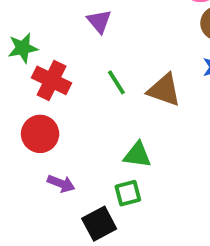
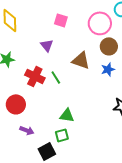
red cross: (52, 80) -> (35, 76), moved
brown triangle: (164, 90) -> (81, 60), moved

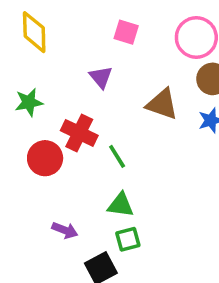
green line: (56, 77) -> (117, 156), moved
red circle: (16, 104) -> (45, 158), moved
green triangle: (67, 115) -> (121, 205), moved

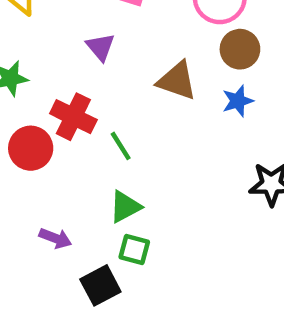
green triangle: (121, 205) -> (125, 207), turned -36
green square: (128, 239) -> (134, 249), turned 30

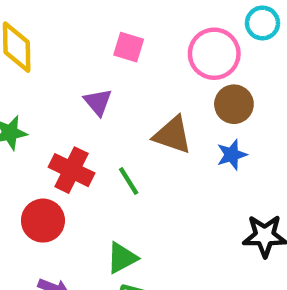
green line: (121, 146) -> (129, 181), moved
red circle: (31, 148) -> (43, 221), moved

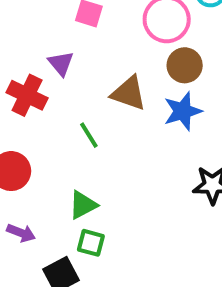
blue star: (232, 155) -> (183, 111), size x1.4
red cross: (72, 170) -> (27, 95), moved

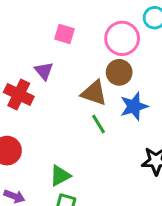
brown circle: (185, 65) -> (119, 72), moved
green line: (89, 135) -> (98, 124), moved

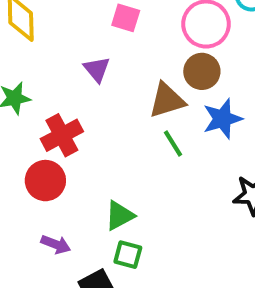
brown triangle: (94, 93) -> (167, 100), turned -36
red cross: (19, 94) -> (62, 135), moved, turned 36

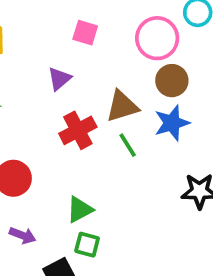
purple triangle: (97, 69) -> (59, 79), turned 30
brown circle: (202, 71) -> (172, 81), moved
red cross: (62, 135) -> (78, 130), moved

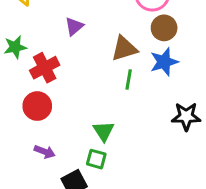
red cross: (78, 130) -> (45, 68), moved
green line: (128, 145) -> (129, 79), turned 42
green triangle: (80, 210) -> (104, 131), moved, turned -35

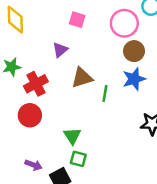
brown triangle: (124, 49) -> (82, 78), moved
green triangle: (104, 131) -> (72, 136), moved
purple arrow: (45, 152) -> (33, 165), moved

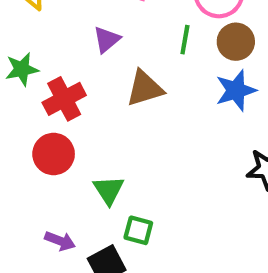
green line: (105, 93) -> (185, 40), moved
green triangle: (72, 136) -> (109, 190), moved

